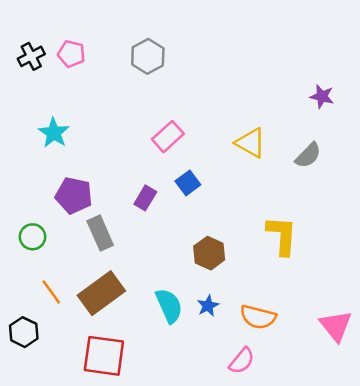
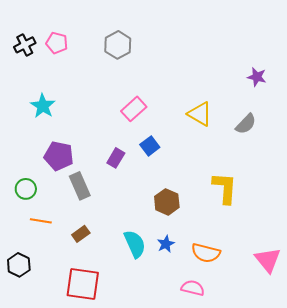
orange line: (51, 292) -> (41, 221), moved, turned -45
brown rectangle: (101, 293) -> (81, 234), size x0.5
pink semicircle: (242, 361) -> (193, 288), turned -115

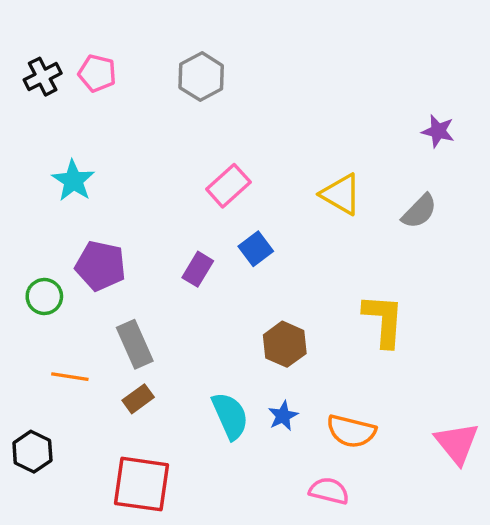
gray rectangle: (80, 186) -> (135, 344), moved
green circle: (26, 189) -> (44, 296), moved

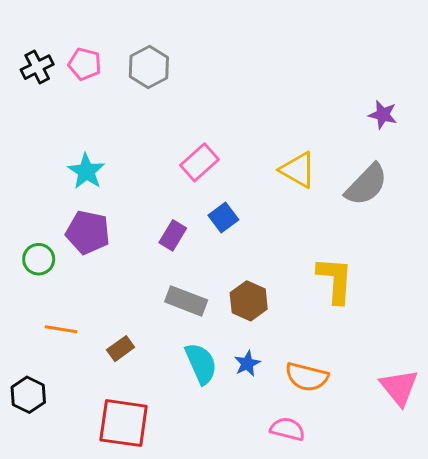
gray hexagon: (201, 77) -> (149, 67), moved
cyan star: (73, 181) -> (86, 171), moved
gray semicircle: (419, 211) -> (366, 185), size x1.4
gray rectangle: (135, 344) -> (186, 301), moved, turned -45

